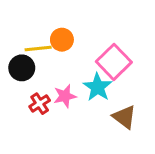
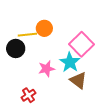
red cross: (40, 104) -> (28, 95), moved
brown triangle: (124, 117) -> (78, 80), moved

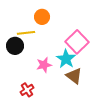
orange circle: (44, 28) -> (42, 17), moved

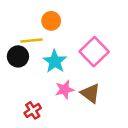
cyan star: (66, 59) -> (55, 61), moved
pink star: (44, 65) -> (65, 90), moved

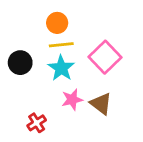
yellow line: (31, 41) -> (61, 45), moved

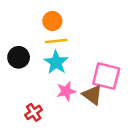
pink square: (105, 57) -> (106, 76), moved, turned -32

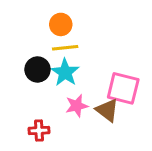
black circle: (19, 57) -> (38, 69), moved
red cross: (34, 112) -> (39, 130), turned 30

